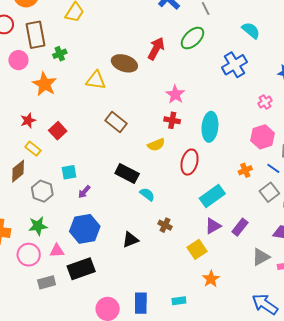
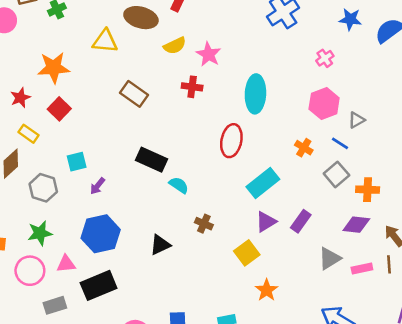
orange star: (45, 84) -> (54, 68), moved, turned -30
red cross: (172, 120) -> (192, 87), moved
yellow semicircle: (156, 145) -> (175, 46), moved
orange cross: (245, 170) -> (304, 148), turned -32

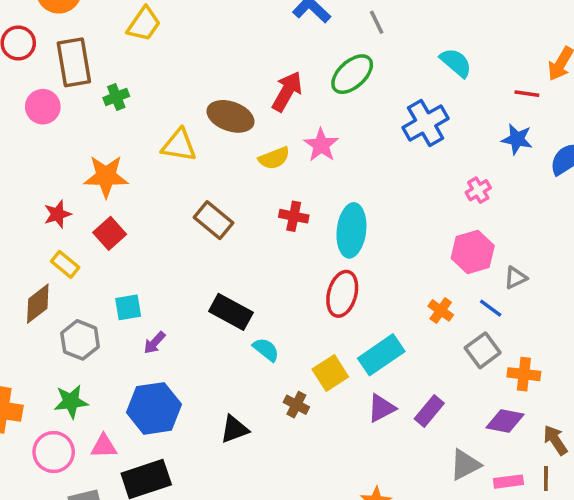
pink star: (209, 54) -> (321, 145), moved
cyan ellipse: (255, 94) -> (351, 230), moved
yellow square: (247, 253) -> (330, 373), moved

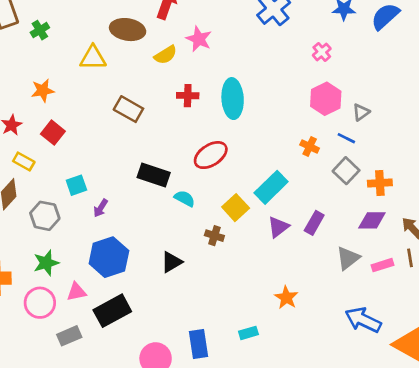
orange star: (106, 176) -> (43, 90), size x0.7
red ellipse: (342, 294) -> (211, 155), moved, turned 52

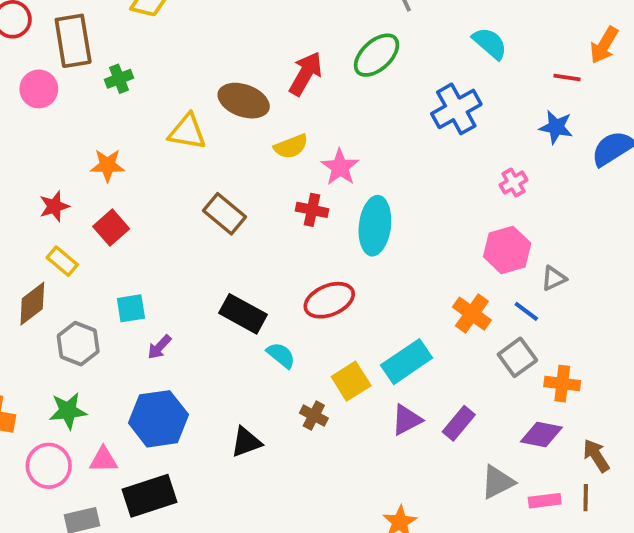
pink star: (199, 39) -> (340, 167), moved
orange cross: (310, 146) -> (472, 314), size x1.4

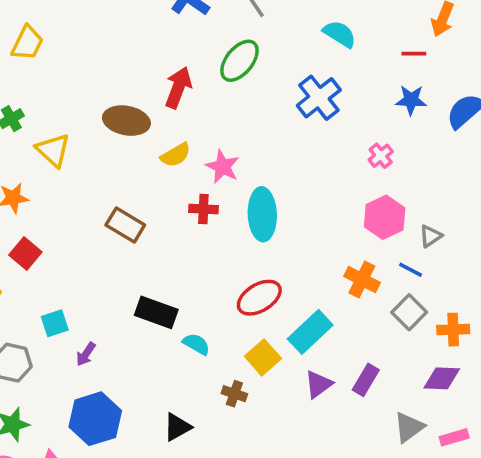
yellow triangle: (187, 132) -> (53, 150), moved, turned 42
red ellipse: (329, 300) -> (259, 298), moved

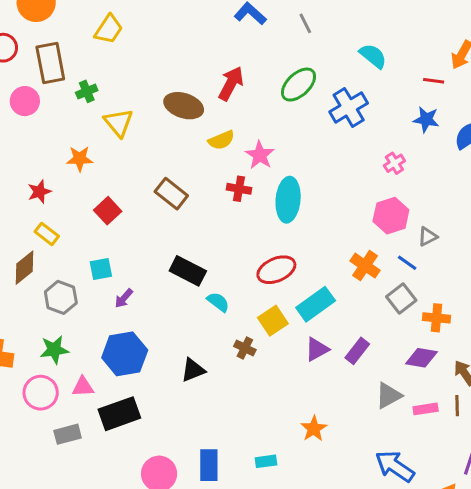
green ellipse: (239, 61) -> (298, 85), moved
red square: (25, 254) -> (108, 211), moved

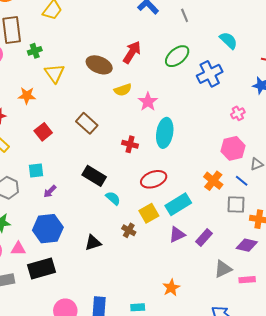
red cross: (239, 189) -> (130, 144), moved
gray square: (401, 299) -> (236, 204), turned 36

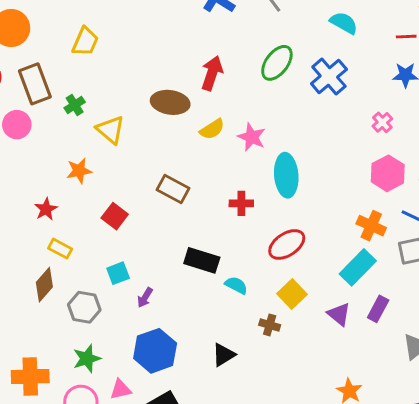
cyan rectangle: (178, 204) -> (358, 267), moved
purple triangle: (177, 235) -> (339, 314), turned -42

